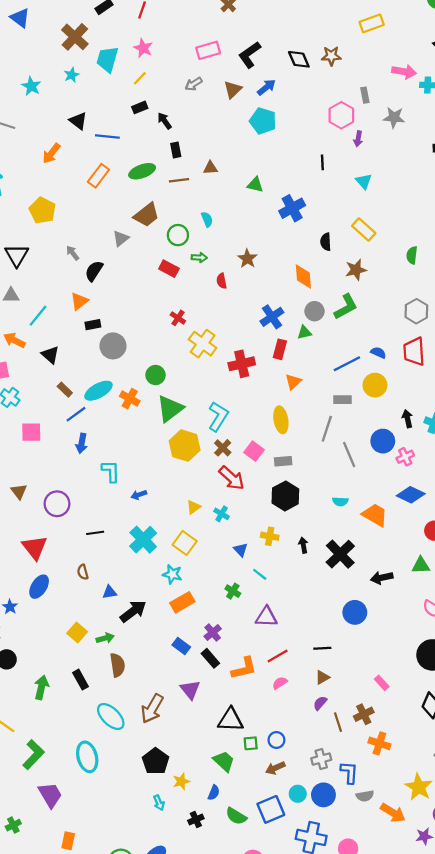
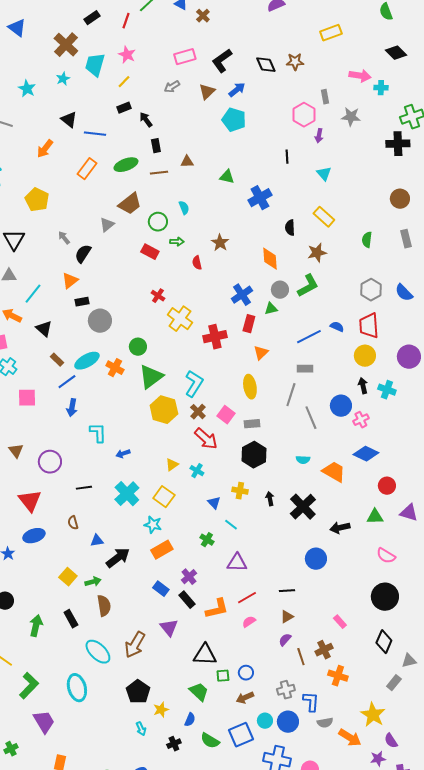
yellow circle: (375, 385) -> (365, 356), moved
blue ellipse: (39, 587) -> (34, 536), turned 40

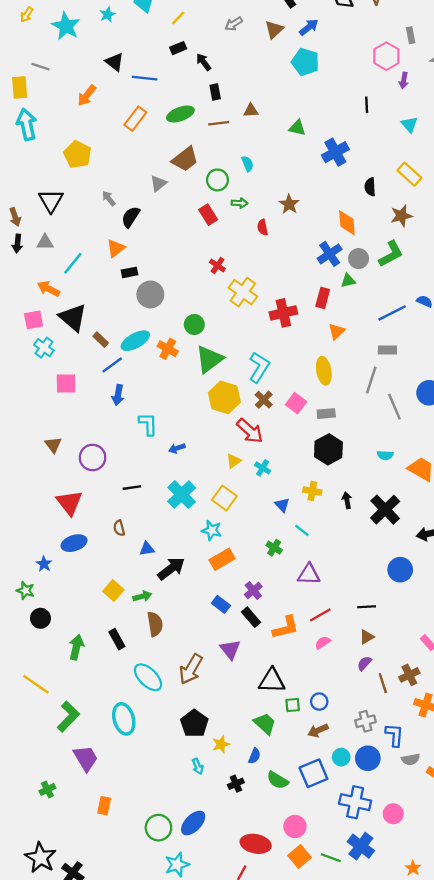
cyan star: (27, 89) -> (66, 26), size x1.4
red rectangle: (150, 252) -> (208, 215), turned 30
blue cross: (242, 295) -> (330, 254), moved
black triangle: (44, 329) -> (73, 318), moved, size x1.5
red arrow: (206, 439) -> (250, 431), moved

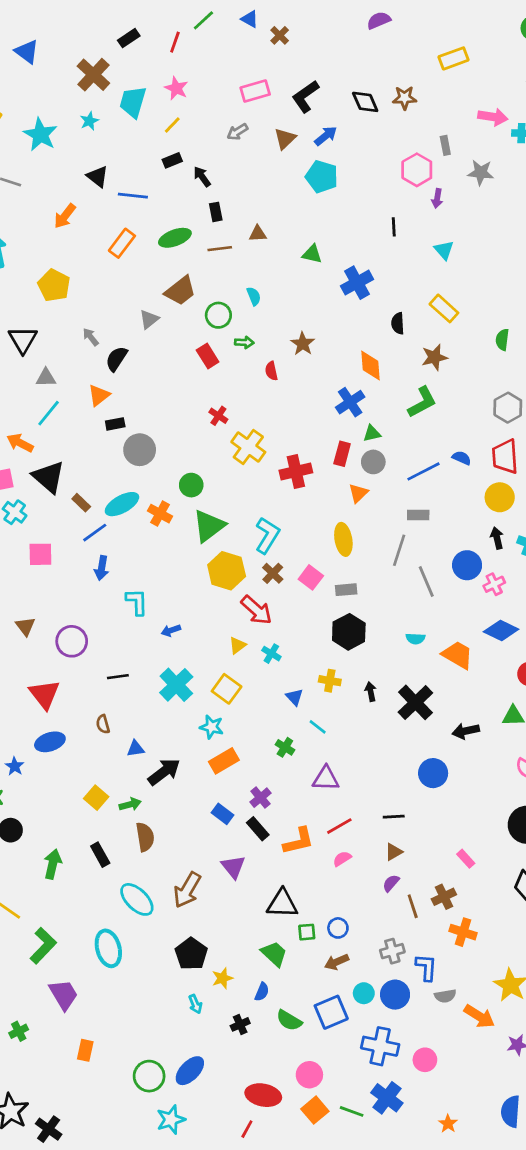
gray triangle: (45, 242) -> (46, 378), moved
gray circle: (359, 259) -> (373, 462), moved

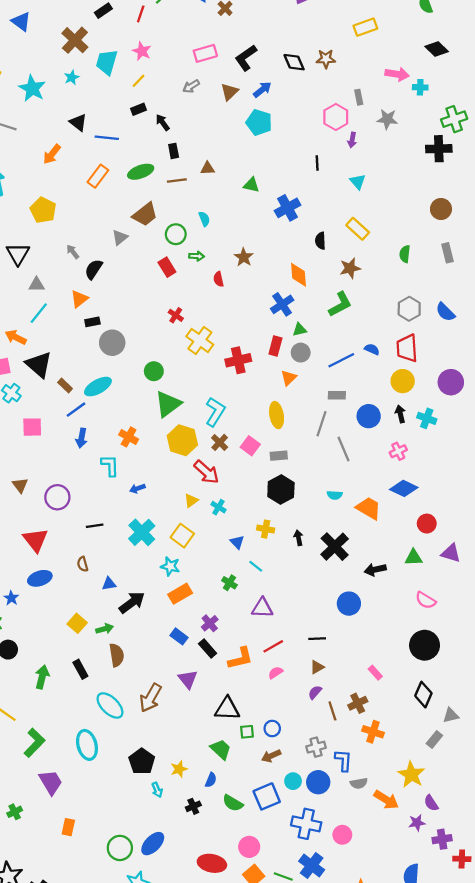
orange cross: (160, 514) -> (129, 437), moved
blue circle: (467, 565) -> (369, 416), moved
black pentagon: (191, 954) -> (142, 761), moved

